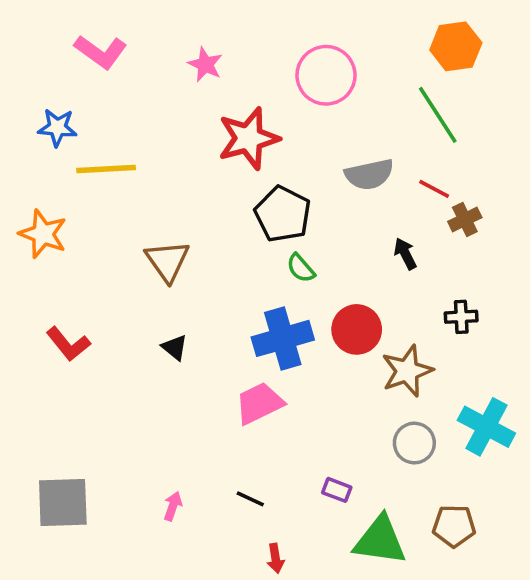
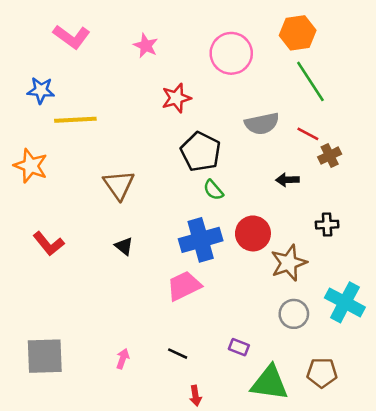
orange hexagon: (456, 46) -> (298, 33), moved
red star: (248, 138) -> (176, 98), size x0.7
black arrow: (405, 254) -> (287, 180), turned -65

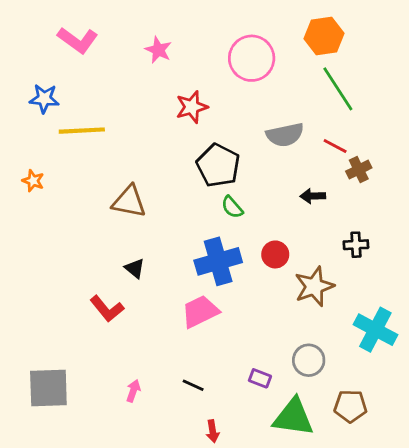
orange star: (31, 166) -> (33, 181), size x0.6
brown triangle: (119, 185) -> (129, 202), turned -44
red circle: (253, 233) -> (275, 254), size x0.7
red L-shape: (49, 244) -> (107, 309), moved
gray circle: (294, 314) -> (309, 360), moved

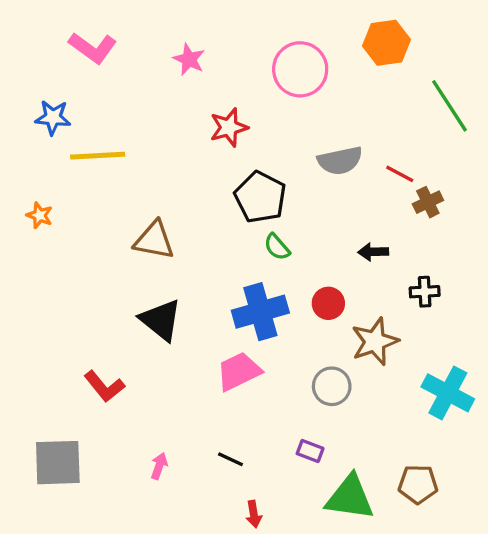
green line: (338, 89) -> (450, 106), moved
black arrow: (313, 196) -> (373, 252), moved
black triangle: (135, 268) -> (161, 320), size x1.8
red L-shape: (107, 309) -> (104, 386), moved
gray circle: (309, 360) -> (332, 386), moved

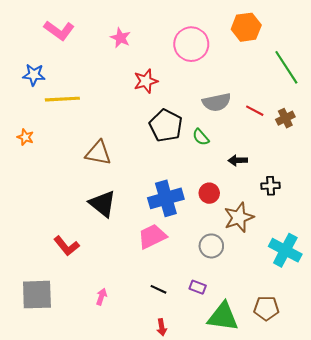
brown cross: (428, 202) -> (285, 118), moved
green semicircle: (277, 247) -> (201, 137), moved
black line: (230, 459) -> (159, 289), moved

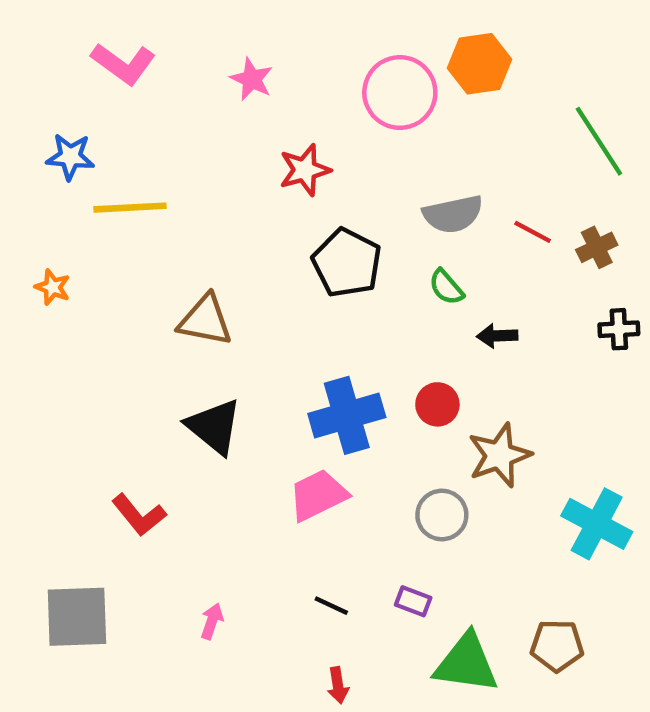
orange hexagon: (246, 27) -> (479, 64), moved
green semicircle: (201, 137) -> (446, 287), moved
black cross: (271, 186) -> (619, 329), moved

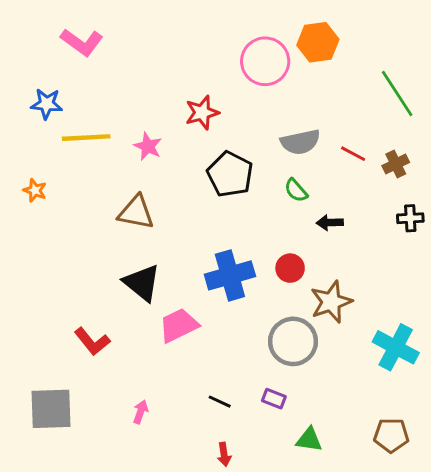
pink star: (252, 79) -> (148, 146), moved
pink trapezoid: (318, 495) -> (179, 325), moved
gray circle: (442, 515) -> (293, 341), size x1.4
brown pentagon: (557, 646) -> (391, 435), moved
green triangle: (466, 663) -> (309, 440), size x0.6

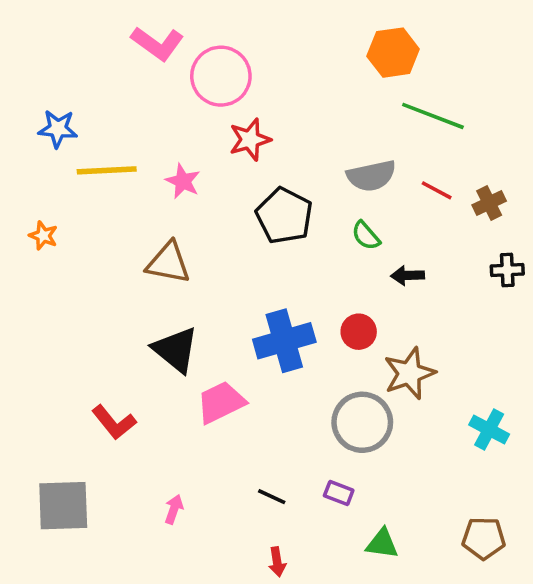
pink L-shape: (82, 42) -> (157, 43), moved
pink circle: (265, 61) -> (221, 76), moved
green line: (397, 94) -> (433, 116), moved, turned -36
cyan cross: (396, 347) -> (489, 430), size x0.7

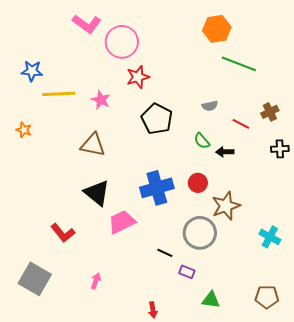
gray semicircle: (371, 176) -> (210, 106), moved, size x0.6
red line: (437, 190) -> (241, 124), moved
green semicircle: (366, 236) -> (202, 141), moved
black line: (272, 497) -> (165, 253), moved
gray square: (63, 506) -> (35, 279), turned 32

